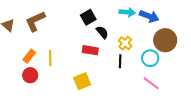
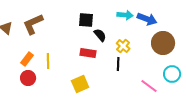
black square: (88, 17) -> (86, 20), turned 35
cyan circle: (150, 58) -> (172, 74), moved

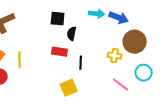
black semicircle: (100, 35) -> (72, 34), turned -128
yellow cross: (123, 46) -> (115, 56), moved, turned -32
black line: (118, 64) -> (81, 63), moved
yellow square: (80, 84) -> (69, 88), moved

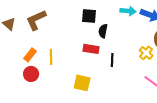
yellow cross: (115, 56) -> (146, 53), turned 32
yellow square: (69, 88) -> (82, 83), moved, turned 36

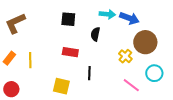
black semicircle: (103, 31) -> (95, 34), moved
black line: (112, 60) -> (89, 73), moved
red circle: (31, 74) -> (11, 89), moved

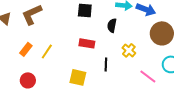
yellow cross: (125, 56) -> (129, 50), moved
yellow line: (30, 60) -> (47, 51), turned 35

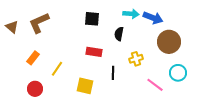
yellow cross: (129, 50) -> (136, 59), turned 32
yellow line: (47, 51) -> (57, 69), moved

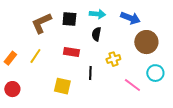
cyan arrow: (131, 14) -> (97, 14), moved
brown L-shape: (39, 23) -> (41, 23), moved
yellow line: (57, 69) -> (35, 56), moved

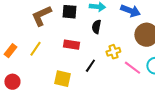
black line: (90, 73) -> (90, 66), turned 32
pink line: (132, 85) -> (132, 68), moved

